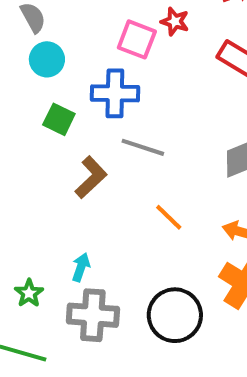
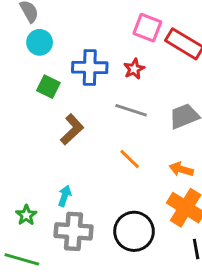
red star: (175, 21) -> (134, 69), moved, turned 30
pink square: (137, 39) -> (147, 28), moved
gray line: (143, 147) -> (131, 110), moved

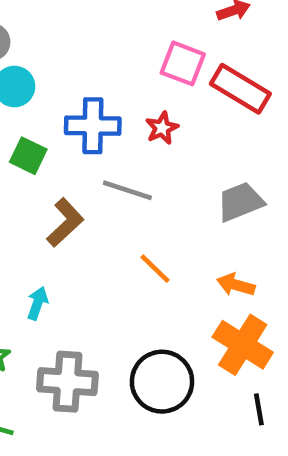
gray line: (131, 110) -> (127, 190), moved
cyan arrow: (65, 196) -> (37, 303), moved

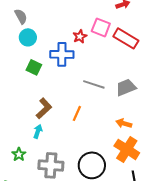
red star: (162, 128) -> (80, 36), moved
gray line: (127, 190) -> (94, 84), moved
brown L-shape: (65, 223) -> (44, 108), moved
orange line: (155, 269) -> (77, 113), moved, turned 70

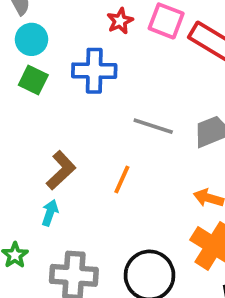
red star: (80, 36) -> (120, 21), moved
green square: (34, 67) -> (33, 80), moved

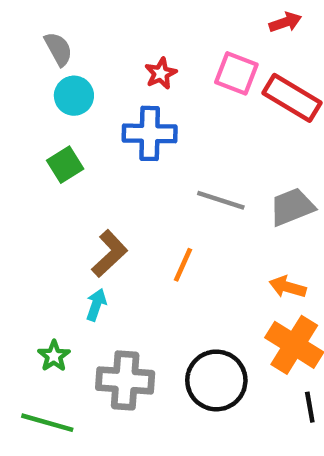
red star: (120, 21) -> (161, 73), moved
green square: (33, 80) -> (65, 165), moved, turned 32

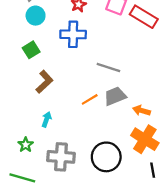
gray trapezoid: (292, 207) -> (115, 96), moved
brown L-shape: (110, 254) -> (44, 82), moved
orange line: (183, 265) -> (90, 99), turned 35

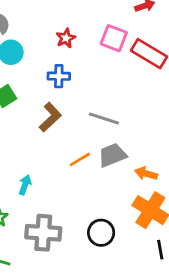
blue cross: (73, 34) -> (59, 76), size x0.7
brown L-shape: (44, 82) -> (50, 117), moved
black circle: (106, 157) -> (101, 233), size x0.7

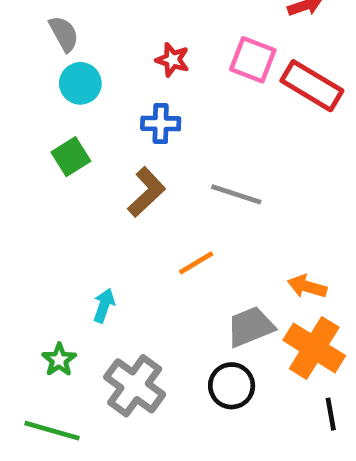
red star: (66, 38) -> (172, 60), turned -30
gray trapezoid: (112, 155) -> (250, 327), moved
gray cross: (43, 233) -> (135, 386), turned 32

